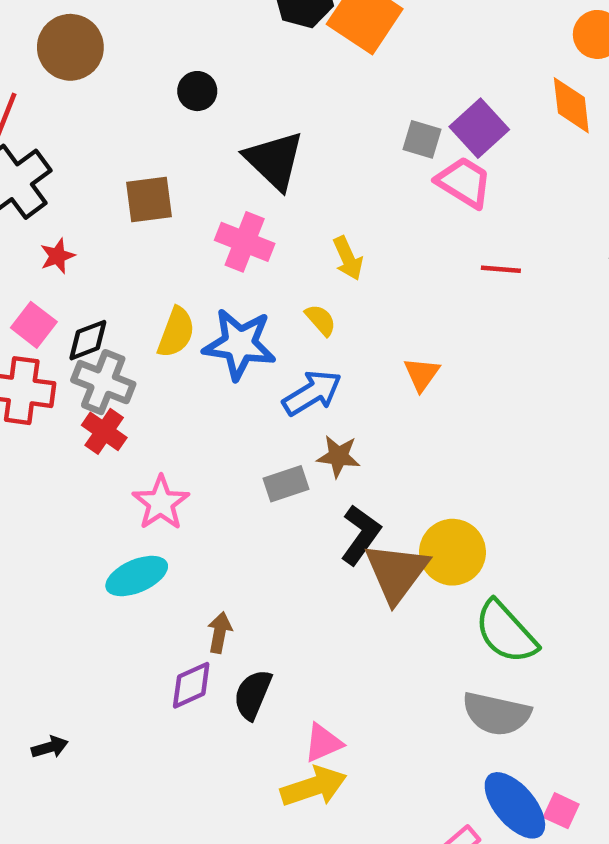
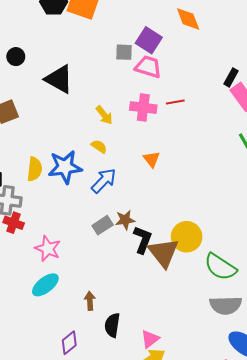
pink cross: (245, 242) -> (143, 108), moved
brown star: (338, 456) -> (125, 220), moved
purple diamond: (191, 685) -> (69, 343), moved

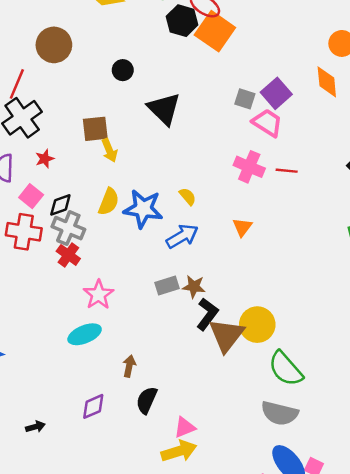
yellow arrow: (104, 115) -> (109, 150), moved

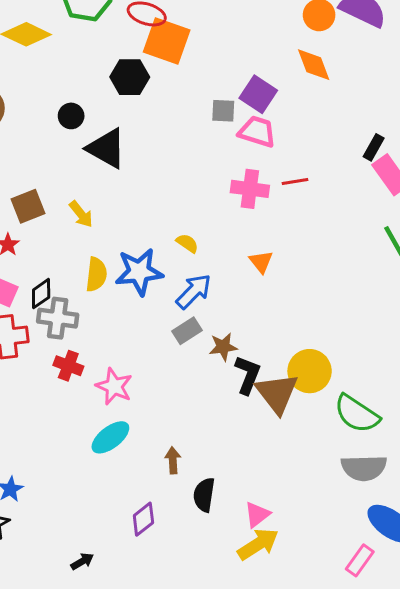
black hexagon: (182, 21) -> (130, 77), moved
black triangle: (164, 109) -> (107, 148), moved
brown square: (95, 129) -> (28, 206), moved
red cross: (68, 255) -> (68, 366), moved
gray rectangle: (167, 285) -> (187, 331), moved

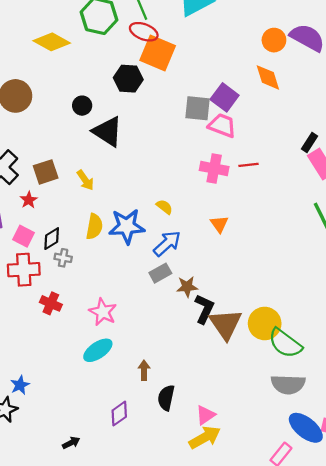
gray square: (223, 111) -> (197, 108), size x1.4
gray cross: (58, 318) -> (63, 258), size x0.6
red cross: (68, 366) -> (51, 303), moved
yellow circle: (310, 371) -> (265, 323), moved

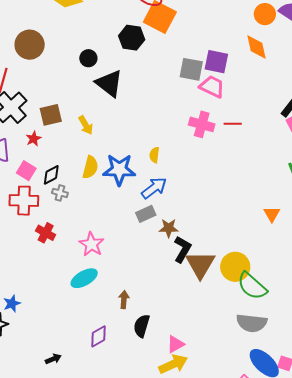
purple square: (225, 97) -> (216, 62), turned -30
yellow semicircle: (164, 207) -> (154, 155), turned -126
orange triangle: (219, 224) -> (272, 214), moved

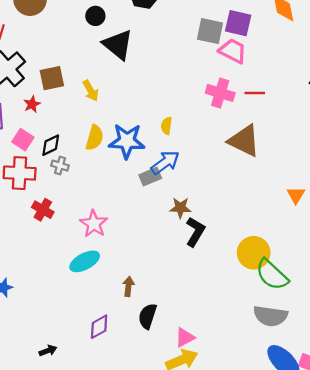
gray rectangle: (146, 214) -> (150, 177), moved
brown triangle: (200, 264) -> (244, 141), moved, turned -36

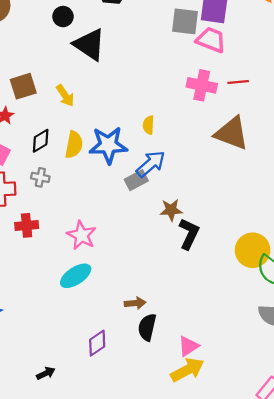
black diamond: (51, 145) -> (41, 141), moved
red cross: (43, 210) -> (27, 225), turned -30
brown arrow: (128, 286) -> (135, 303), moved, turned 84

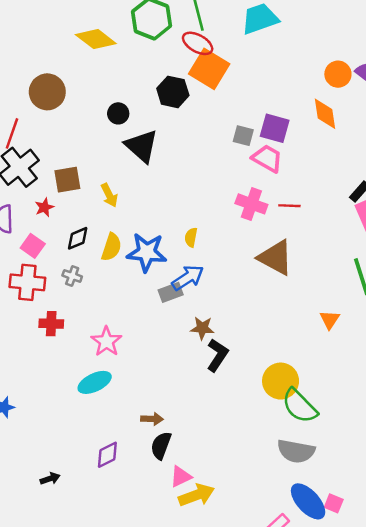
gray square: (185, 21) -> (243, 136), size x0.7
pink triangle: (188, 346) -> (181, 477), moved

